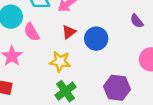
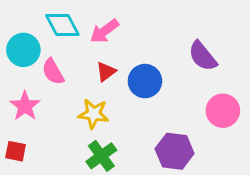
purple semicircle: (137, 21) -> (203, 56), size x1.5

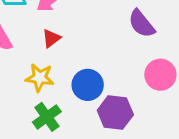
blue circle: (145, 81) -> (88, 85), moved

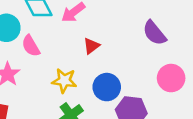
red triangle: (51, 38) -> (91, 46), moved

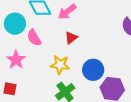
red triangle: (91, 46) -> (71, 38), moved

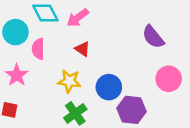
pink semicircle: (34, 38) -> (38, 49), turned 30
red triangle: (71, 38) -> (82, 49), turned -48

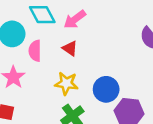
red triangle: (82, 49) -> (70, 48), moved

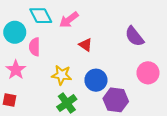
red triangle: (70, 48) -> (86, 45), moved

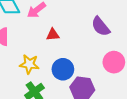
red triangle: (86, 45) -> (53, 35), turned -40

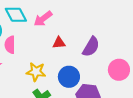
purple semicircle: (101, 26) -> (91, 47), moved, turned -110

